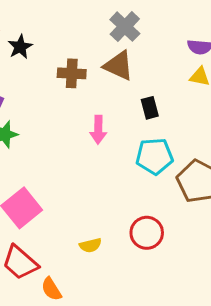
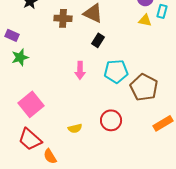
black rectangle: (150, 108) -> (98, 40), moved, turned 48
pink arrow: (98, 130) -> (80, 70), moved

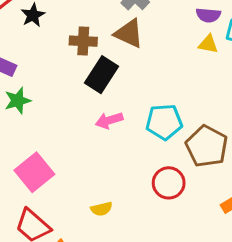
black rectangle: (98, 40) -> (102, 75), moved, size x1.6
pink arrow: (80, 70) -> (109, 120), turned 72
red circle: (111, 120) -> (169, 183), moved

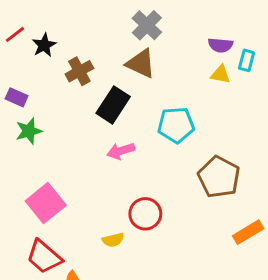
brown cross: (83, 41) -> (79, 71), moved, turned -32
cyan pentagon: (164, 122) -> (176, 125), moved
red circle: (169, 183) -> (145, 214), moved

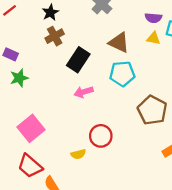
black star: (44, 45) -> (50, 12), moved
brown triangle: (141, 64) -> (119, 43), moved

